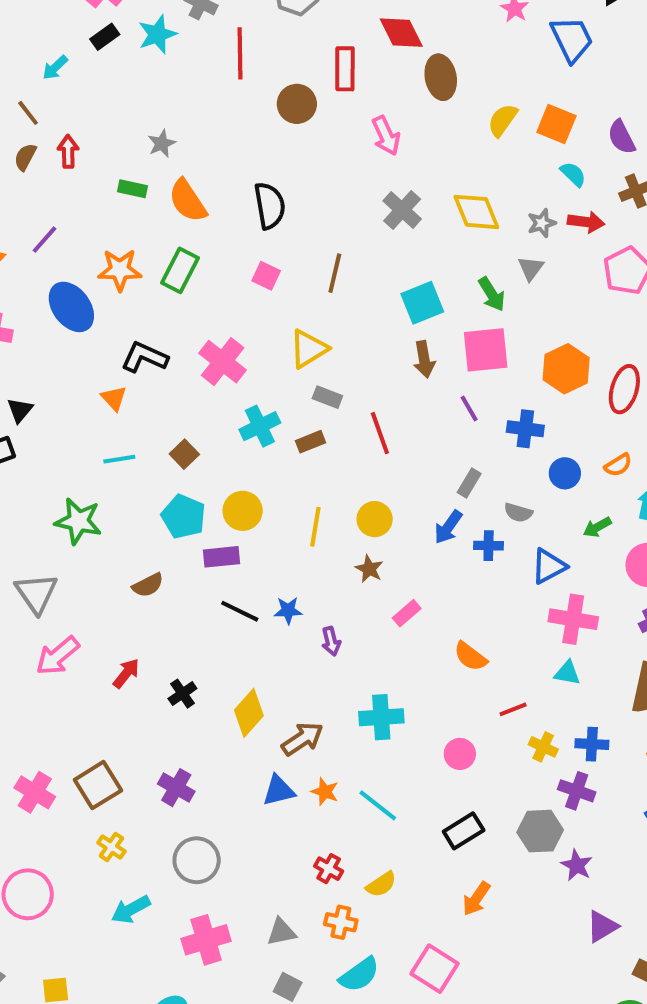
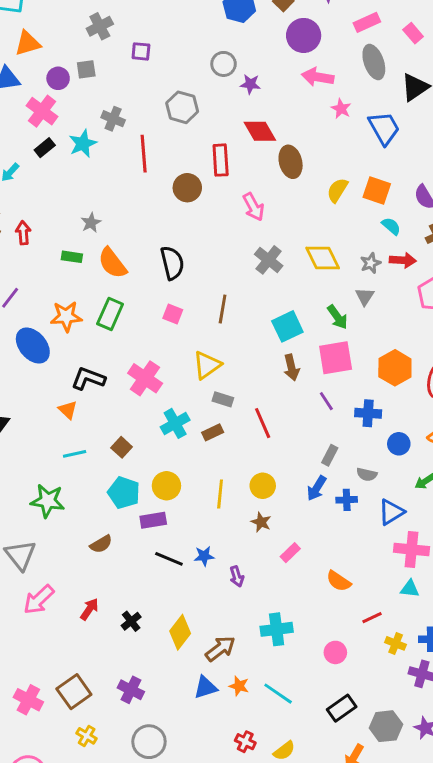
gray hexagon: (540, 831) -> (386, 726), moved

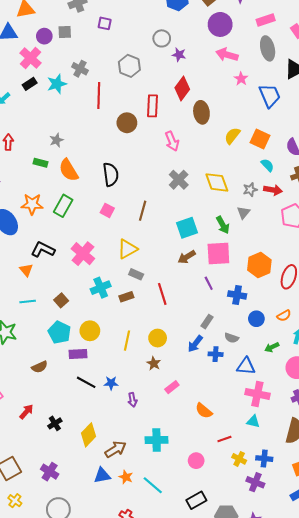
red diamond: (260, 131) -> (182, 89), turned 60
brown arrow: (291, 367) -> (187, 257), turned 66
blue triangle: (391, 512) -> (246, 366), turned 30

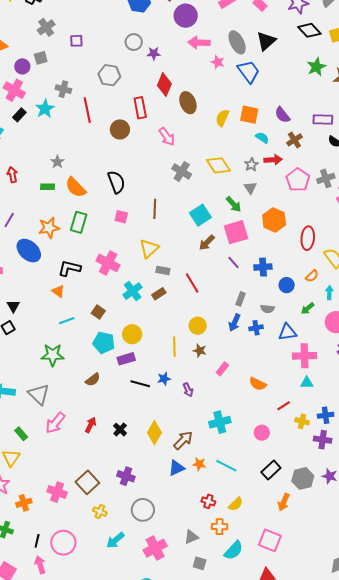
gray ellipse: (268, 48) -> (237, 42), moved
orange hexagon: (259, 265) -> (274, 220), moved
yellow line: (127, 341) -> (174, 347), moved

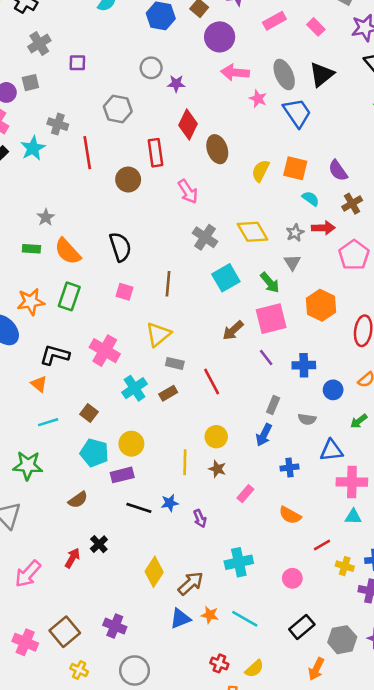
cyan square: (200, 215) -> (226, 278), moved
blue cross: (256, 328) -> (290, 468), moved
pink arrow: (55, 423) -> (28, 574), moved
black cross: (120, 430) -> (99, 544), moved

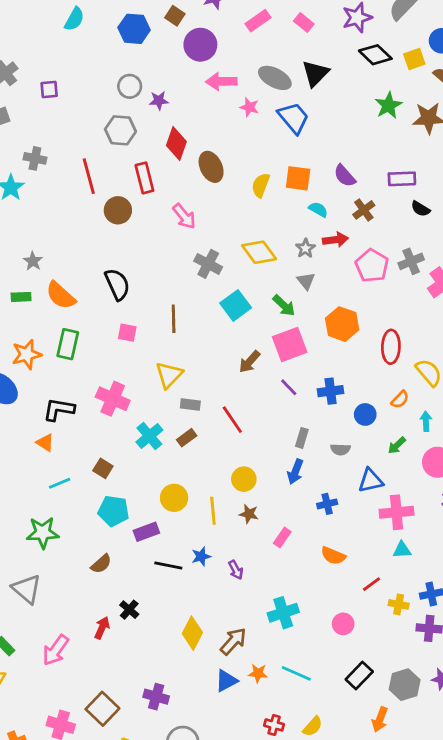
gray ellipse: (284, 75) -> (275, 78), turned -32
gray hexagon: (118, 109) -> (120, 130), moved
red line: (87, 153) -> (89, 176), moved
yellow circle: (131, 444) -> (174, 498), moved

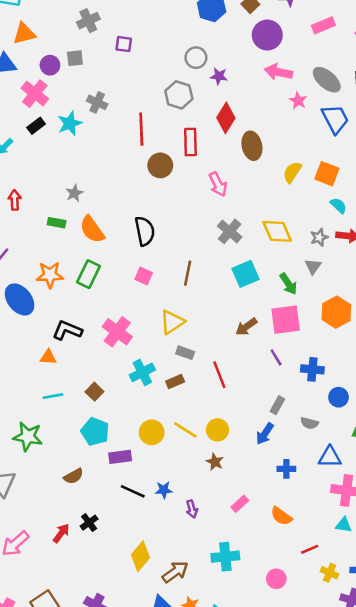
orange triangle: (45, 443) -> (48, 357), turned -42
yellow line: (213, 511) -> (185, 430), moved, turned -65
pink rectangle: (282, 538) -> (240, 504), moved

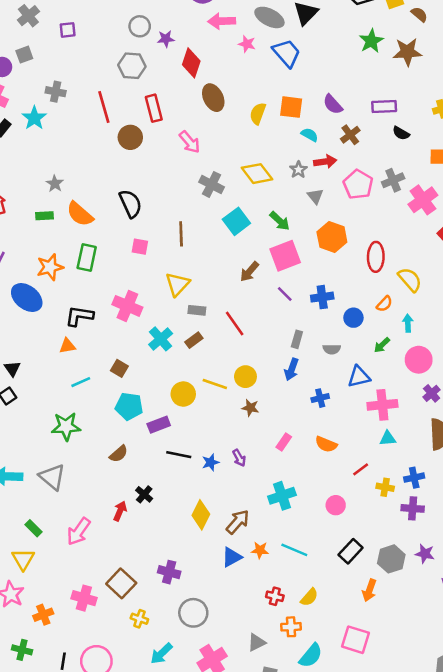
red diamond: (226, 118) -> (191, 63), moved
gray triangle: (313, 266) -> (315, 196), moved
blue star: (164, 490) -> (210, 462), moved

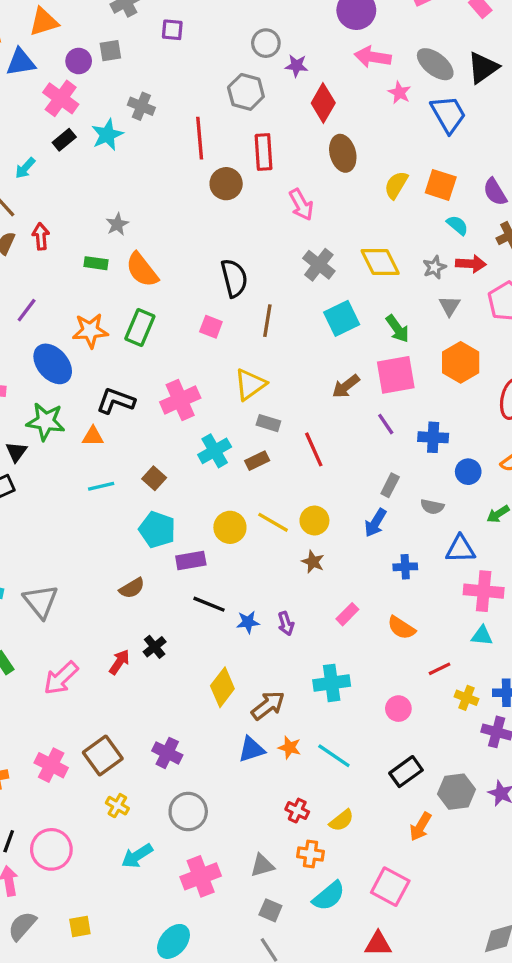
black semicircle: (130, 204) -> (234, 278), moved
pink cross: (127, 306) -> (180, 400), turned 32
green star: (66, 426) -> (46, 421), moved

